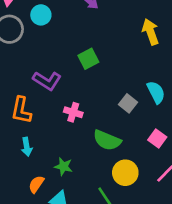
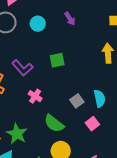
cyan circle: (41, 15) -> (38, 24), moved
pink square: (157, 139) -> (92, 124), moved
green star: (63, 166) -> (17, 134), size x1.5

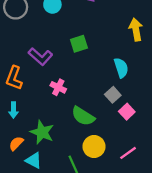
cyan semicircle: (100, 98) -> (121, 68), moved
gray square: (77, 101) -> (113, 95), moved

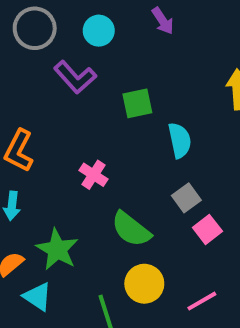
purple L-shape: (40, 57) -> (75, 77), moved
cyan semicircle: (121, 68) -> (180, 140), moved

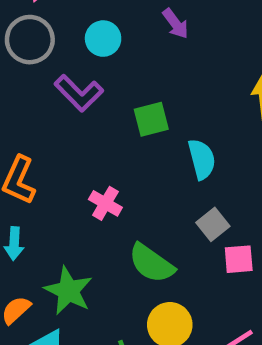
pink square: (207, 229) -> (239, 259), turned 36

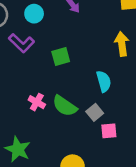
cyan semicircle: (202, 159) -> (104, 81), moved
green semicircle: (151, 263) -> (65, 106), moved

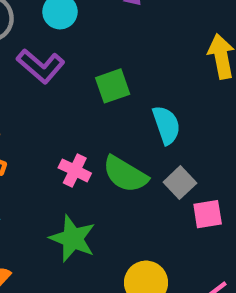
cyan semicircle: (104, 81) -> (166, 125), moved
green star: (18, 149) -> (73, 239), moved

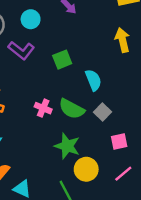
pink square: (208, 214) -> (119, 142), moved
green star: (73, 239) -> (67, 146), moved

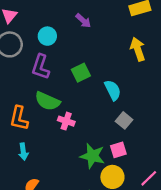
purple L-shape: (21, 50) -> (41, 67), turned 75
green semicircle: (72, 109) -> (47, 101), moved
pink square: (119, 142) -> (118, 150), moved

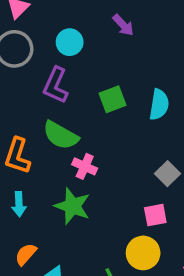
cyan semicircle: (113, 90) -> (159, 105), moved, turned 30
green star: (92, 156) -> (72, 206), moved

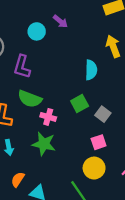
cyan circle: (70, 42) -> (37, 31), moved
green square: (113, 99) -> (80, 104), moved

